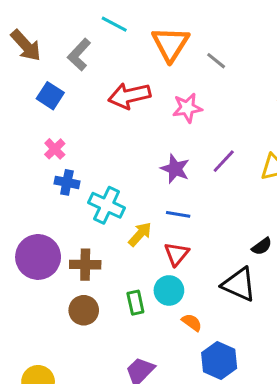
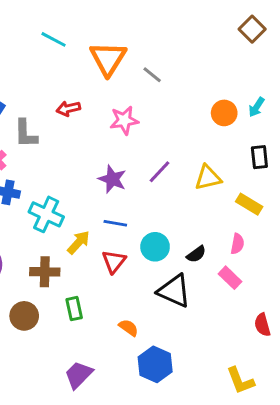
gray L-shape: (79, 55) -> (26, 134), moved, turned -44
red arrow: (129, 96) -> (68, 109), size x0.6
brown cross: (85, 265) -> (45, 272), moved
cyan circle: (169, 290) -> (155, 247), moved

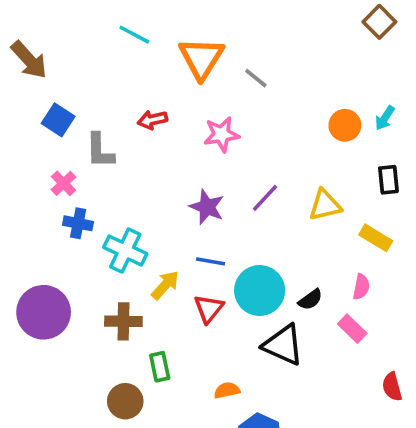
cyan circle: (155, 247) -> (260, 290), size x1.4
brown circle: (24, 316) -> (125, 401), moved
orange semicircle: (129, 328) -> (227, 390), turned -48

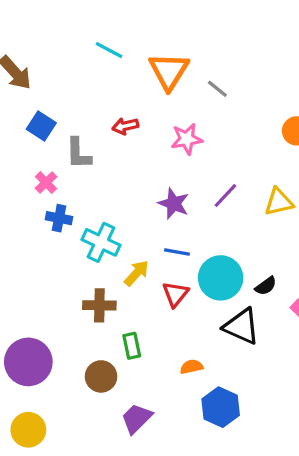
purple circle: (44, 312) -> (28, 362), moved

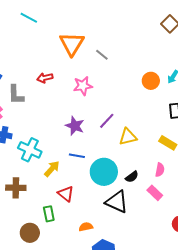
cyan line: (109, 50) -> (29, 18), moved
yellow triangle: (279, 202) -> (128, 137), moved
red triangle: (175, 294) -> (66, 194), moved, turned -30
brown cross: (99, 305) -> (16, 188), moved

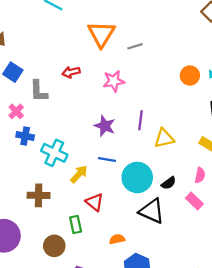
gray line: (102, 55) -> (135, 46), turned -56
purple line: (107, 121) -> (141, 120), turned -36

